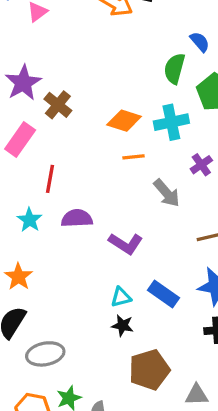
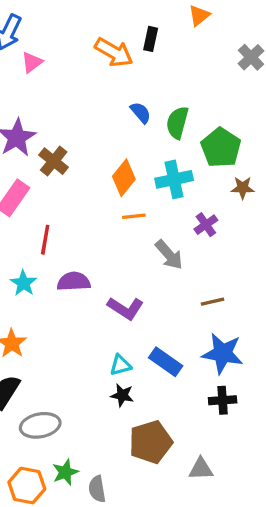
blue semicircle: (200, 42) -> (141, 113), moved
orange diamond: (124, 121) -> (124, 178), turned -68

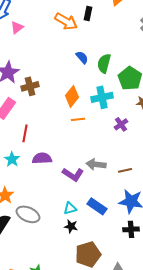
brown cross: (54, 161) -> (30, 86), turned 36
gray arrow: (169, 255) -> (96, 164), moved, turned 138
gray ellipse: (40, 425) -> (28, 214), moved, turned 35

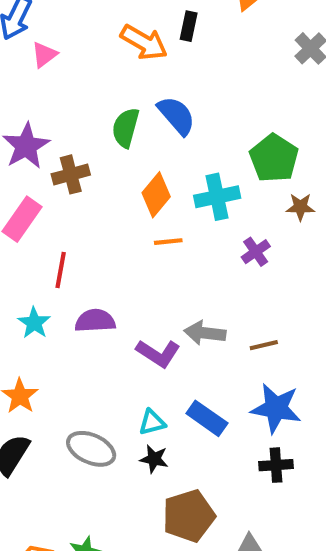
blue semicircle: (82, 57) -> (176, 116), size x1.5
green semicircle: (104, 63) -> (126, 128), moved
gray ellipse: (28, 214) -> (91, 449), moved

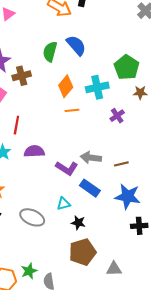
blue rectangle: (207, 418) -> (90, 188), moved
black star: (154, 459) -> (78, 223), moved
black cross: (276, 465) -> (139, 226), moved

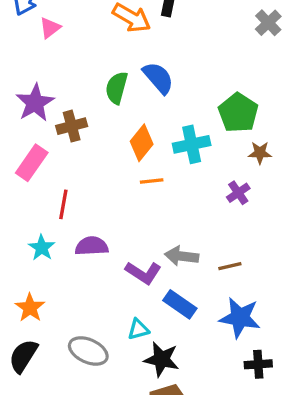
purple cross: (117, 116) -> (238, 193), moved
black star: (78, 223) -> (162, 359), size x1.5

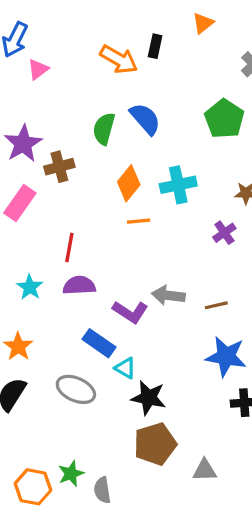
green pentagon: (238, 113) -> (224, 119), moved
red line: (63, 204) -> (69, 248), moved
blue rectangle: (180, 304) -> (99, 343), moved
cyan triangle: (138, 329) -> (125, 368), turned 45

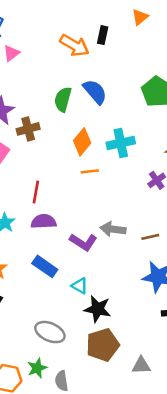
blue rectangle: (99, 343) -> (45, 266), moved
gray ellipse: (76, 389) -> (50, 332), moved

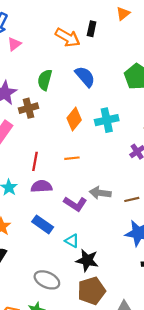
green semicircle: (63, 99) -> (45, 80), moved
orange line: (90, 171) -> (72, 158), moved

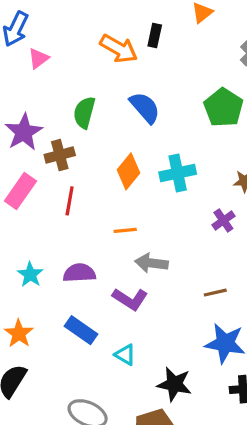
red line: (35, 161) -> (70, 201), moved
gray arrow: (100, 193) -> (151, 263), moved
black star: (87, 260) -> (174, 384), moved

